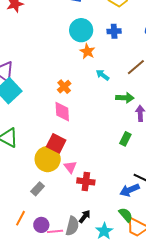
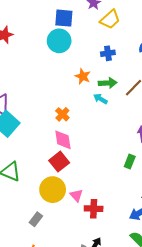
cyan circle: (81, 30) -> (59, 41), moved
green arrow: (125, 98) -> (108, 83), moved
red square: (56, 143) -> (59, 162), moved, turned 30
gray rectangle: (38, 189) -> (36, 219), moved

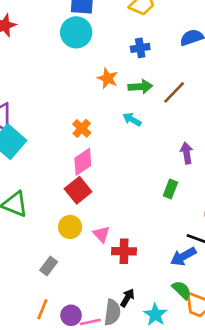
cyan arrow: (100, 99) -> (132, 119), moved
pink diamond: (63, 140) -> (83, 162), turned 65
yellow circle: (53, 190) -> (70, 227), size x0.7

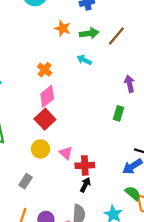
black arrow: (127, 298) -> (85, 185), moved

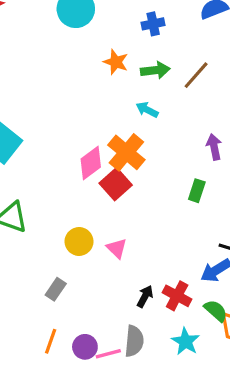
orange cross: (45, 70) -> (126, 152), moved, size x1.6
red square: (45, 119) -> (116, 184), moved
red cross: (85, 165) -> (177, 296), moved, turned 30

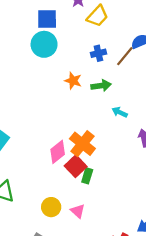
brown line: (196, 75) -> (125, 56), moved
cyan arrow: (147, 110) -> (120, 112), moved
green rectangle: (197, 191) -> (87, 176), moved

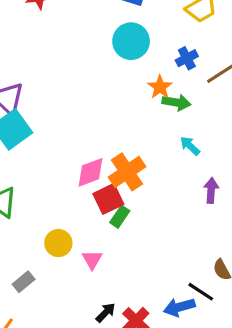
cyan circle: (44, 44) -> (131, 41), moved
blue cross: (98, 53) -> (187, 58), turned -32
orange star: (73, 81) -> (160, 87), moved

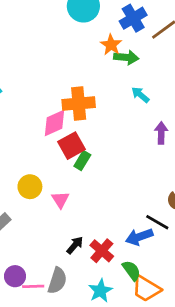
blue cross: (187, 58) -> (133, 18), size x1.4
orange cross: (127, 172) -> (79, 104), moved, turned 32

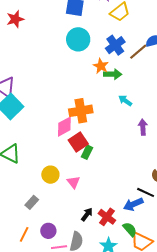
purple circle: (15, 276) -> (48, 231), moved

